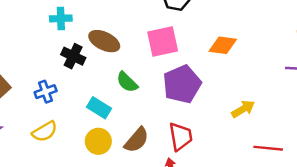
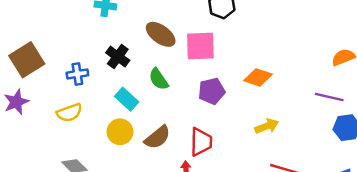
brown ellipse: (104, 41) -> (161, 34), moved
orange diamond: (223, 45) -> (258, 77), moved
black cross: (73, 56) -> (118, 57), moved
purple pentagon: (182, 84) -> (212, 91), size x0.7

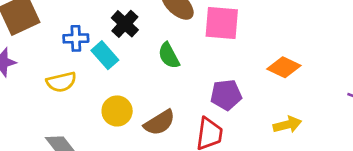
purple pentagon: (212, 91) -> (226, 95), moved
cyan rectangle: (127, 99) -> (105, 55), moved

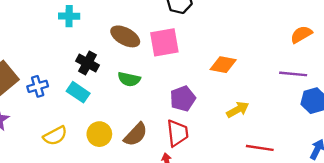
blue cross: (76, 38) -> (38, 86), moved
green semicircle: (169, 56) -> (129, 79), turned -35
yellow semicircle: (61, 82) -> (55, 136), moved

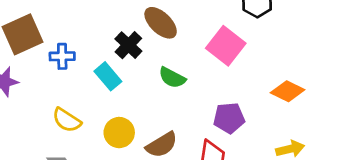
brown ellipse: (125, 36) -> (161, 23), moved
pink square: (164, 42) -> (226, 46), turned 32
yellow semicircle: (55, 136) -> (67, 120), turned 45

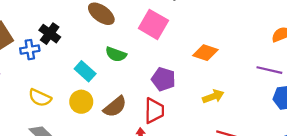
black cross: (128, 45) -> (50, 34), moved
cyan rectangle: (108, 76) -> (85, 71), moved
purple pentagon: (229, 118) -> (163, 79), turned 30

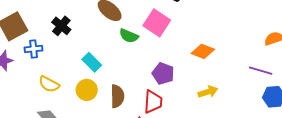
blue cross: (30, 50) -> (34, 49), moved
green semicircle: (116, 54) -> (129, 36), moved
brown semicircle: (115, 107) -> (117, 96), turned -55

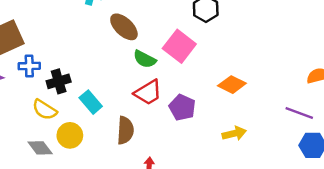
black cross: (61, 26) -> (59, 81), moved, turned 30
cyan rectangle: (92, 62) -> (91, 102), moved
yellow circle: (87, 90) -> (70, 135), moved
red trapezoid: (153, 102) -> (148, 93), moved, turned 50

